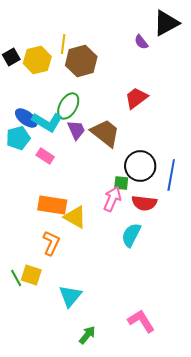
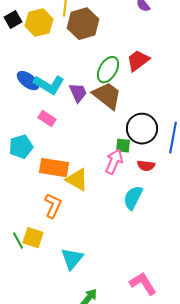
green ellipse: (68, 106) -> (108, 70), moved
cyan pentagon: (18, 138) -> (21, 147), moved
red semicircle: (144, 203) -> (146, 166), size x0.7

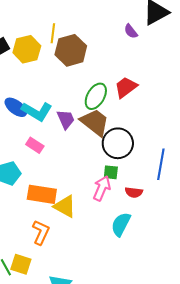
black circle: (142, 129) -> (118, 143), moved

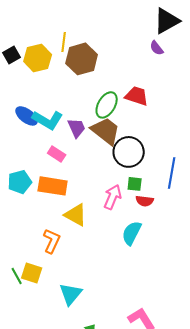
purple semicircle: (131, 31) -> (157, 48), moved
red trapezoid: (126, 87) -> (137, 96), turned 55
pink rectangle: (35, 145) -> (57, 154), moved
green square: (111, 172) -> (135, 184), moved
orange rectangle: (42, 194) -> (53, 186), moved

